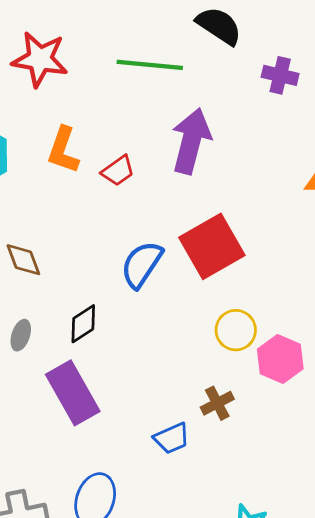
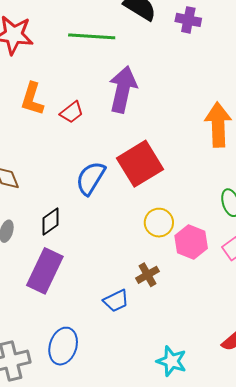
purple cross: (280, 75) -> (188, 20), moved
purple rectangle: (73, 393) -> (45, 271), turned 57

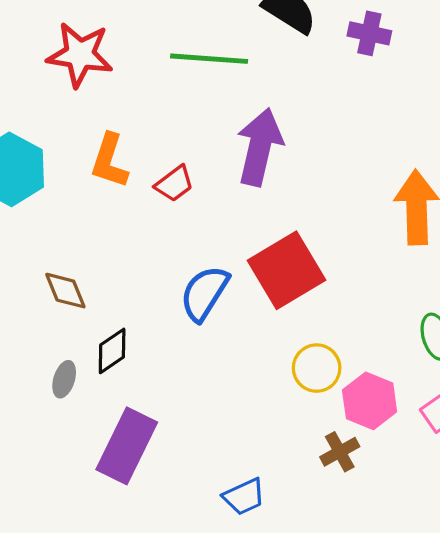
black diamond: (51, 222) -> (112, 351), moved
brown cross: (147, 275) -> (340, 452), moved

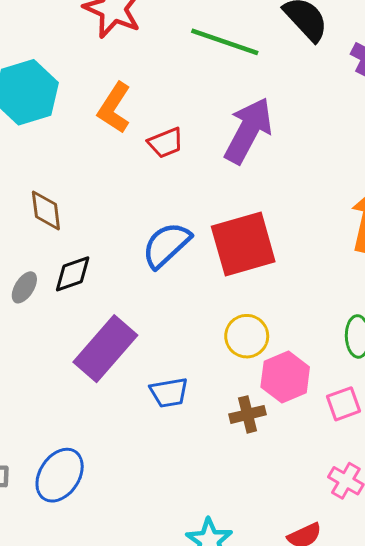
purple rectangle: (127, 446) -> (105, 349), moved
blue trapezoid: (244, 497) -> (169, 393), moved

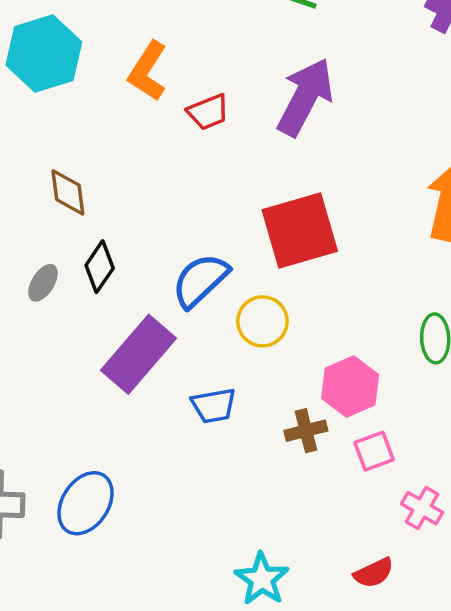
blue semicircle: (166, 245) -> (200, 280), moved
black diamond: (73, 274) -> (100, 267), turned -36
yellow circle: (247, 336) -> (262, 321), moved
pink square: (343, 404) -> (374, 451), moved

